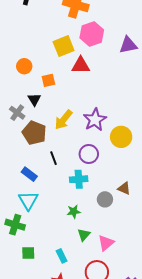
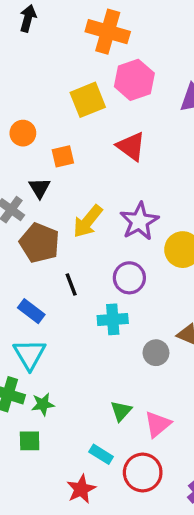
red triangle: (81, 65) -> (131, 146), moved, turned 36
green star: (74, 212) -> (43, 404), moved
cyan rectangle: (62, 256) -> (101, 454), moved, turned -32

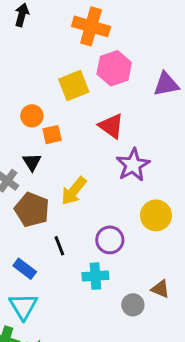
orange circle: (23, 133) -> (32, 116), moved
purple star: (139, 221) -> (133, 165), moved

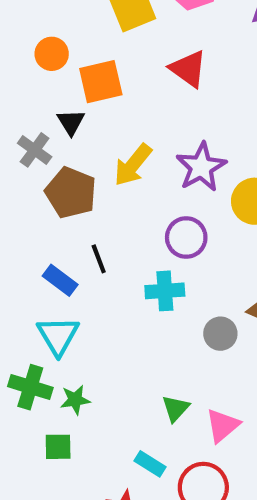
orange circle: (32, 116) -> (52, 54), moved
orange square: (52, 135) -> (101, 82), size x1.5
purple star: (133, 165) -> (201, 167), moved
black line: (59, 246) -> (99, 259), moved

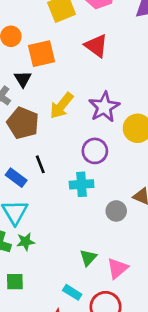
green star: (75, 400) -> (26, 242), moved

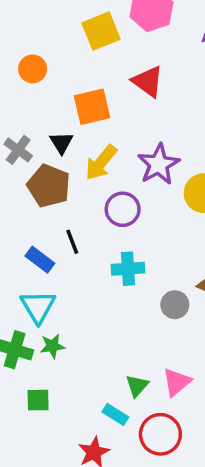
orange square: (42, 54) -> (92, 107), moved
black triangle: (23, 79) -> (61, 143), moved
purple circle: (95, 151) -> (123, 209), moved
green triangle: (88, 258) -> (137, 386), moved

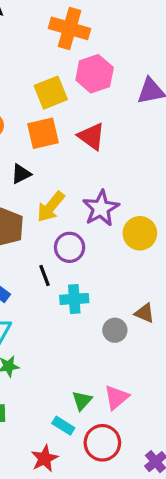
orange square: (92, 107) -> (43, 133), moved
black triangle: (61, 143) -> (21, 174), moved, turned 35
black line: (72, 242) -> (45, 275), moved

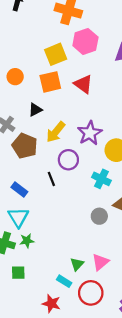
cyan cross: (74, 299) -> (101, 179), moved, turned 30
red star: (45, 458) -> (51, 304), turned -30

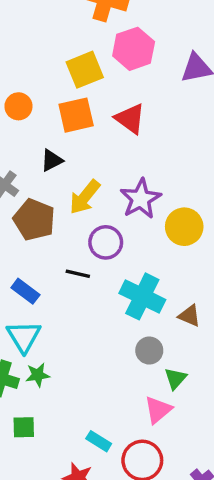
black line: (51, 179) -> (78, 274), turned -56
cyan cross: (101, 179) -> (142, 296), moved, size x1.4
gray circle: (99, 216) -> (149, 351), moved
green triangle: (77, 264) -> (175, 378), moved

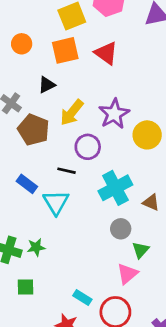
cyan cross: (142, 296) -> (115, 188), turned 36
cyan triangle: (24, 337) -> (56, 202), moved

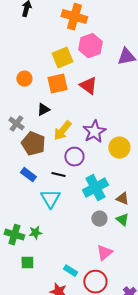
blue rectangle: (27, 184) -> (28, 175), moved
green triangle: (141, 250) -> (122, 220), moved, turned -32

